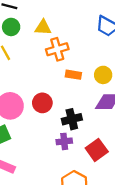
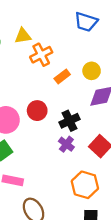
orange rectangle: (73, 75) -> (62, 77), turned -35
purple cross: (64, 141) -> (66, 144), turned -35

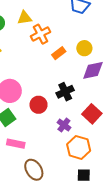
red circle: (37, 111) -> (39, 105), moved
purple cross: (66, 144) -> (64, 125), moved

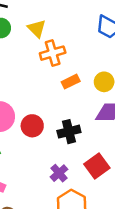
yellow triangle: (25, 18) -> (37, 29), turned 42
red circle: (39, 105) -> (32, 126), moved

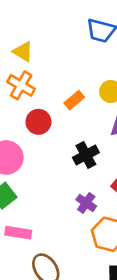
orange cross: (53, 53) -> (21, 85), moved, turned -30
red circle: (32, 126) -> (38, 122), moved

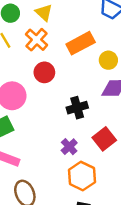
orange rectangle: (74, 100) -> (81, 43), moved, size x1.6

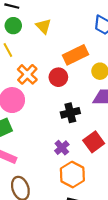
orange cross: (37, 40) -> (27, 74), moved
red circle: (44, 72) -> (58, 77), moved

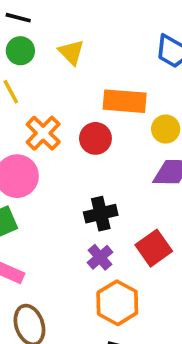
orange rectangle: (75, 55) -> (125, 101), turned 30
black cross: (70, 113) -> (101, 214), moved

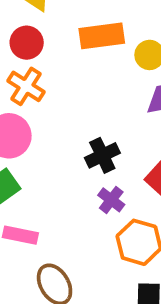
red circle: (95, 138) -> (27, 43), moved

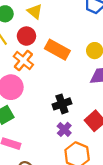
orange rectangle: (102, 36) -> (57, 50), moved, turned 30

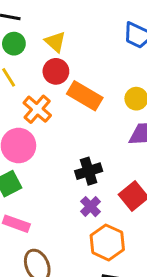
red circle: (26, 36) -> (56, 71), moved

